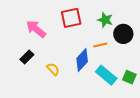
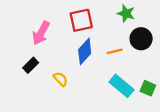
green star: (105, 20) -> (126, 13), moved
pink arrow: (36, 29) -> (41, 33), turned -100
blue diamond: (82, 60) -> (85, 51), moved

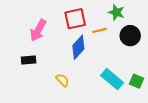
orange line: (115, 51) -> (99, 30), moved
black rectangle: (31, 65) -> (29, 60), turned 40
yellow semicircle: (61, 79) -> (62, 80), moved

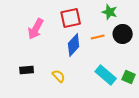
orange line: (99, 30) -> (98, 37), moved
black rectangle: (29, 60) -> (27, 70), moved

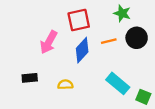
pink arrow: (36, 29) -> (49, 42), moved
yellow semicircle: (59, 76) -> (65, 85), turned -48
green square: (129, 77) -> (143, 97), moved

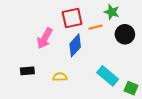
orange line: (109, 41) -> (95, 27), moved

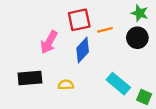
green star: (112, 12) -> (140, 13), moved
black rectangle: (27, 71) -> (30, 78), size x1.5

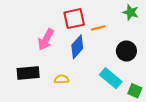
black circle: (137, 38) -> (126, 51), moved

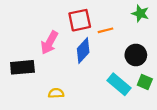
black rectangle: (28, 73) -> (22, 67), moved
yellow semicircle: (62, 79) -> (56, 93), moved
green square: (135, 91) -> (145, 82), moved

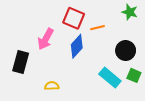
red square: (80, 20) -> (74, 18), turned 35
black rectangle: (22, 67) -> (21, 62), turned -70

